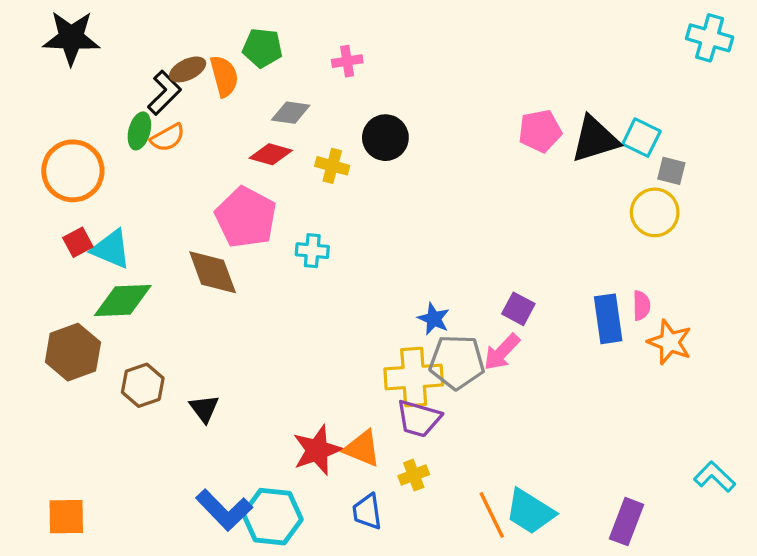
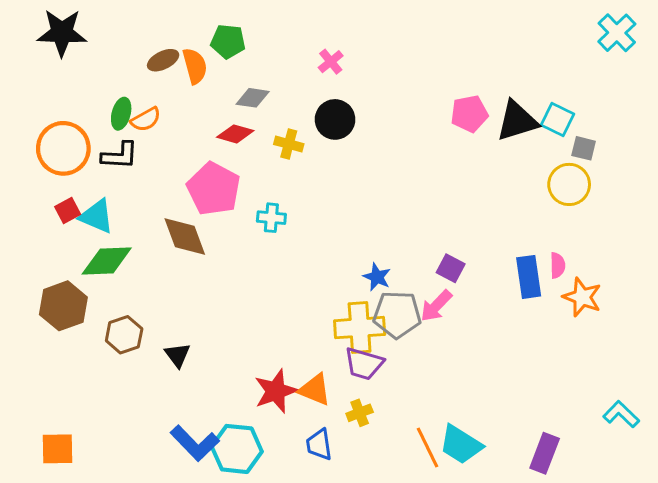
cyan cross: (710, 38) -> (617, 33), turned 30
pink cross: (347, 61) -> (331, 62), moved, turned -30
black L-shape: (164, 93) -> (120, 156), moved, turned 48

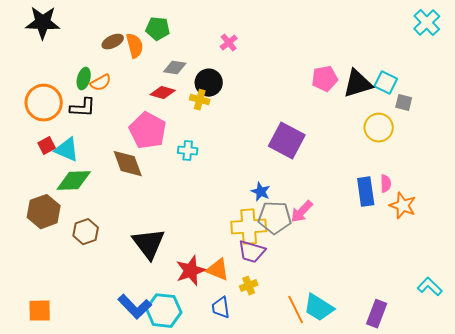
black circle: (335, 119) -> (209, 83), moved
yellow circle: (569, 184) -> (379, 128), moved
purple square: (451, 268) -> (287, 141), moved, size x1.8
black triangle: (177, 355) -> (149, 244), moved, size x1.8

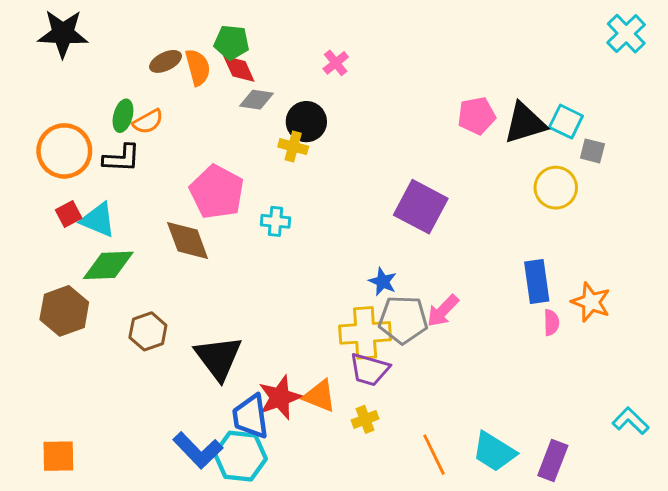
red diamond: (163, 93) -> (239, 69), moved, turned 50
pink semicircle: (386, 184) -> (551, 323), moved
brown hexagon: (86, 232) -> (148, 331), moved
blue trapezoid: (221, 308) -> (251, 416), moved, size x1.4
cyan trapezoid: (319, 308) -> (494, 452), moved

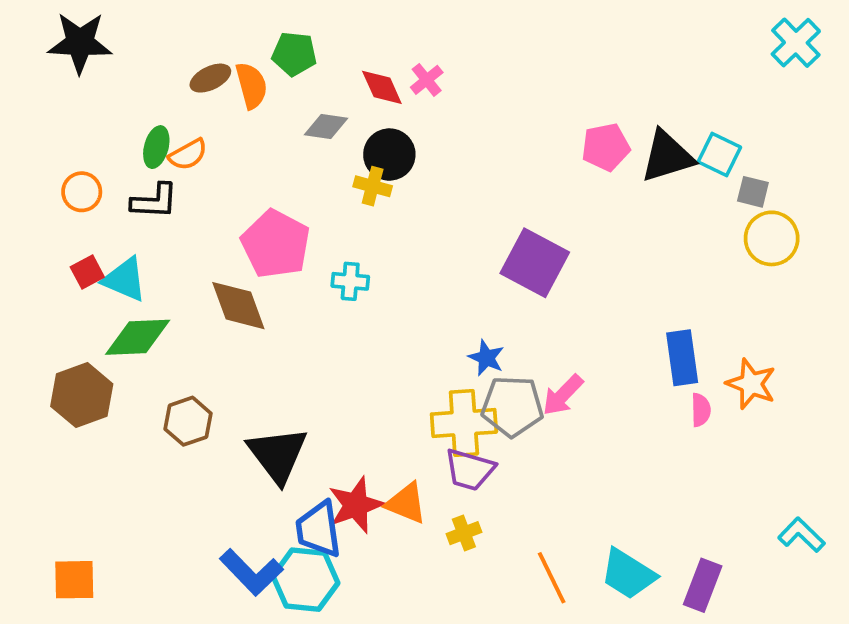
red diamond: (239, 69) -> (382, 87), moved
orange circle: (64, 151) -> (82, 192), size x0.6
yellow circle: (556, 188) -> (772, 238), moved

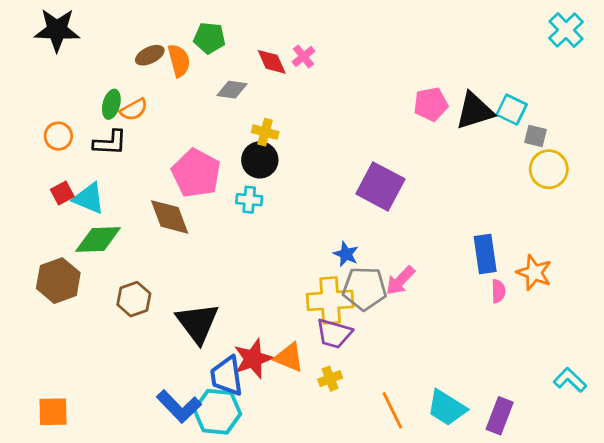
black circle: (389, 155) -> (260, 160), moved

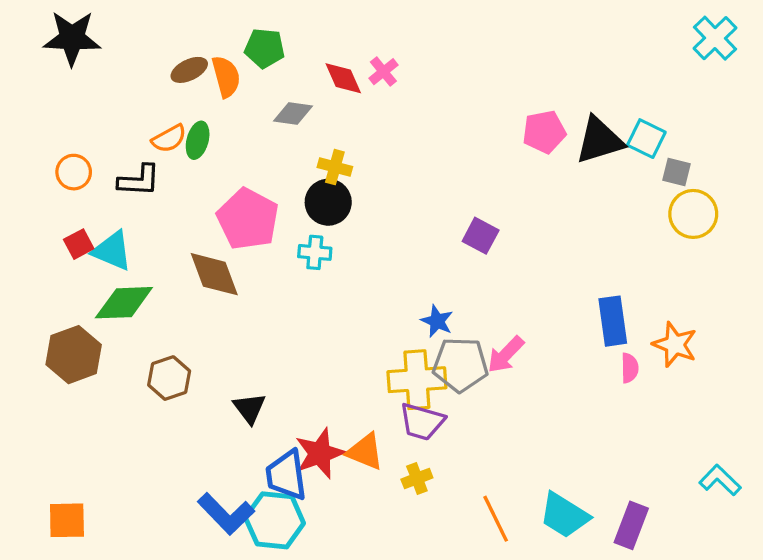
green ellipse: (111, 104) -> (198, 140), moved
purple square: (380, 186) -> (481, 236), size x0.6
black triangle: (197, 323) -> (249, 408), size x0.6

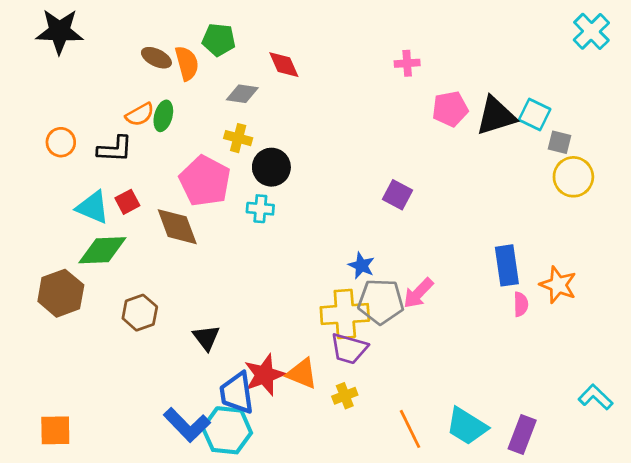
brown ellipse: (189, 70) -> (156, 58), turned 52
pink cross: (383, 72) -> (407, 63), moved, turned 35
yellow cross: (335, 167) -> (238, 138), moved
red square: (79, 244) -> (127, 202), moved

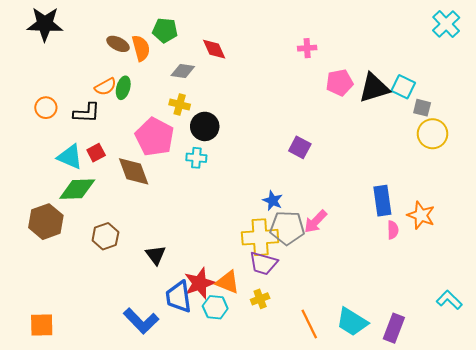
cyan hexagon: (227, 430) -> (215, 307), moved, size x0.7

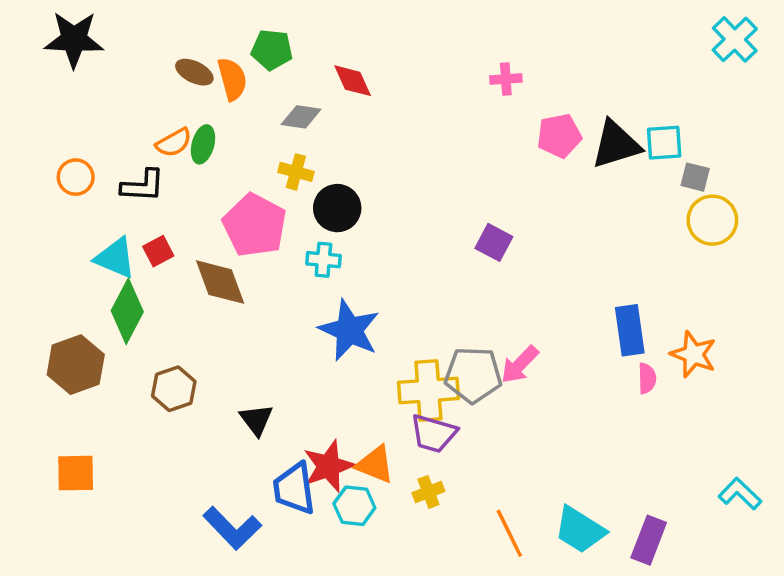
cyan square: (403, 87) -> (664, 143), turned -30
green diamond: (77, 189) -> (127, 311), turned -60
blue star: (273, 201) -> (349, 330), moved, size x1.8
orange square: (42, 325) -> (76, 473), moved

